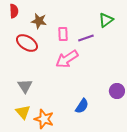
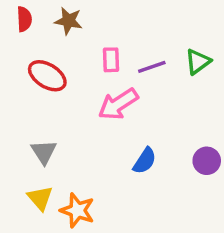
green triangle: (106, 20) -> (198, 62), moved
brown star: (39, 21) -> (69, 21), moved
blue semicircle: (82, 106) -> (145, 161), moved

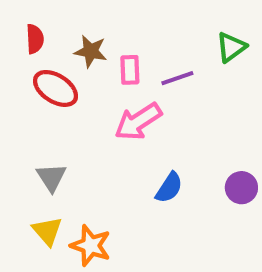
red semicircle: (24, 19) -> (35, 39), moved
brown star: (69, 21) -> (91, 51), moved
green triangle: (198, 62) -> (231, 47), moved

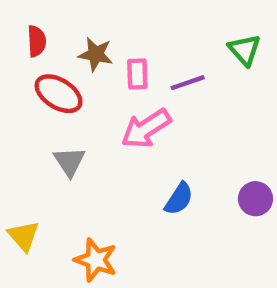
green triangle: (231, 47) -> (245, 50), turned -36
gray triangle: (51, 177) -> (69, 162), moved
yellow triangle: (47, 231) -> (24, 236), moved

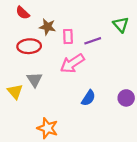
red semicircle: (37, 41) -> (23, 13), moved, turned 136
red ellipse: (59, 94) -> (29, 46), turned -35
yellow triangle: (24, 236) -> (15, 91), moved

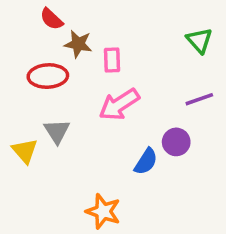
red semicircle: (23, 13) -> (51, 19), moved
purple line: (93, 41) -> (199, 99), moved
purple circle: (126, 98) -> (176, 142), moved
orange star: (47, 128) -> (103, 211), moved

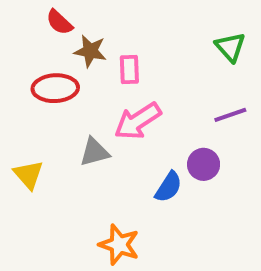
gray triangle: (57, 131) -> (94, 152), moved, turned 48

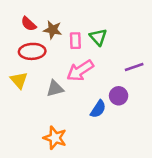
red semicircle: (59, 22) -> (29, 24), moved
green triangle: (230, 47) -> (98, 37), moved
yellow triangle: (28, 175) -> (19, 80), moved
orange star: (119, 245) -> (55, 138), moved

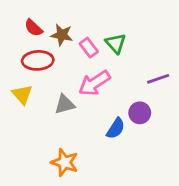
pink rectangle: (75, 41) -> (89, 48), turned -35

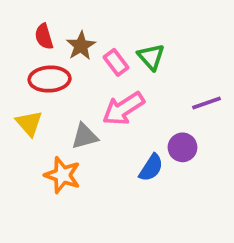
red semicircle: (33, 28) -> (44, 37), turned 30
brown star: (62, 35) -> (81, 46), turned 30
orange star: (65, 162) -> (62, 175), moved

